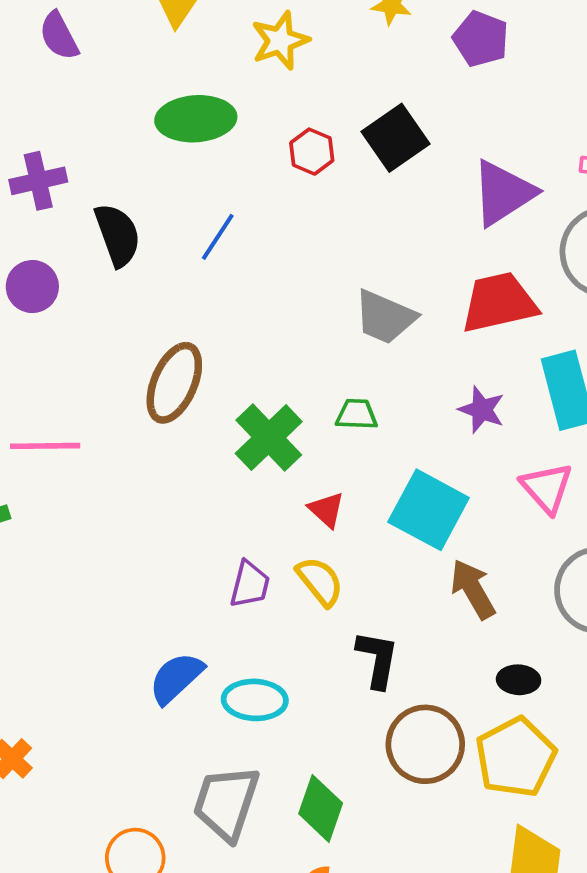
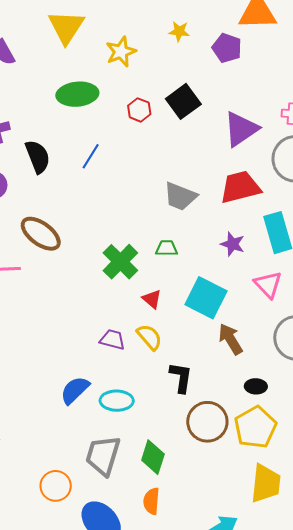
brown ellipse: (174, 383) -> (41, 234), moved, turned -75
purple trapezoid: (250, 584) -> (112, 340), turned -88

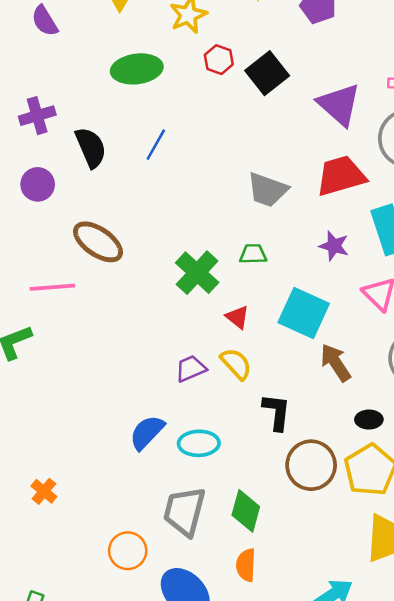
red hexagon: (139, 110) -> (219, 60), moved
purple triangle: (241, 129) -> (339, 105), turned -42
purple trapezoid: (112, 340) -> (191, 369), turned -36

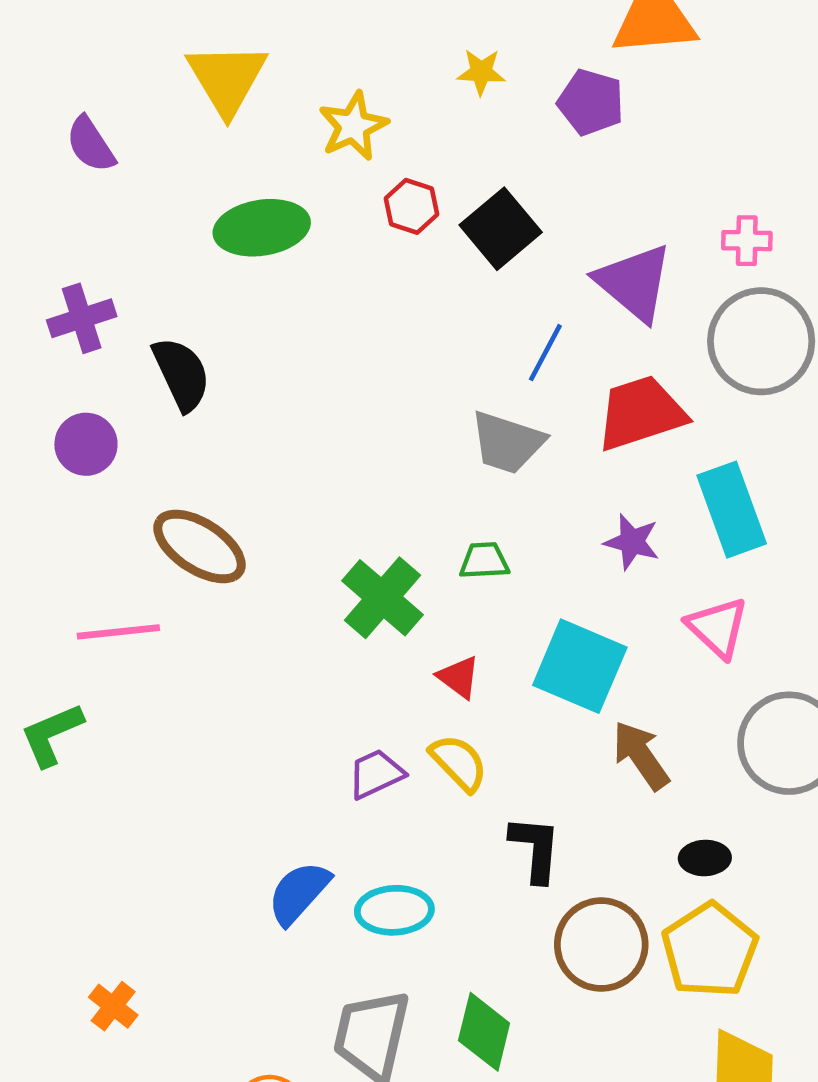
blue line: (156, 145) -> (545, 353), moved

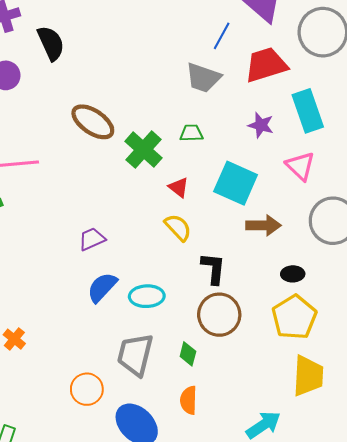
brown ellipse: (200, 546) -> (93, 122), moved
brown arrow: (641, 755) -> (263, 225), turned 124
purple trapezoid: (376, 774) -> (92, 239), moved
brown circle: (601, 945) -> (219, 315), moved
green diamond: (484, 1032) -> (188, 354), size x0.7

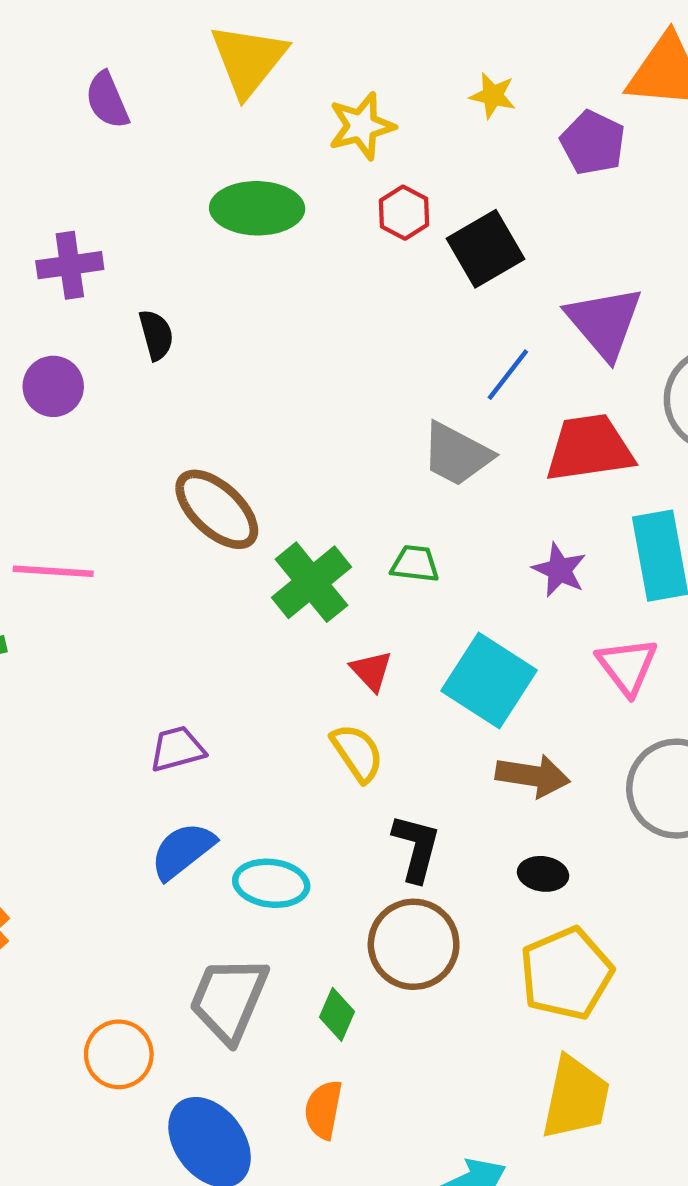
black semicircle: (51, 43) -> (156, 335), size x0.7
black ellipse: (293, 274) -> (543, 874), moved

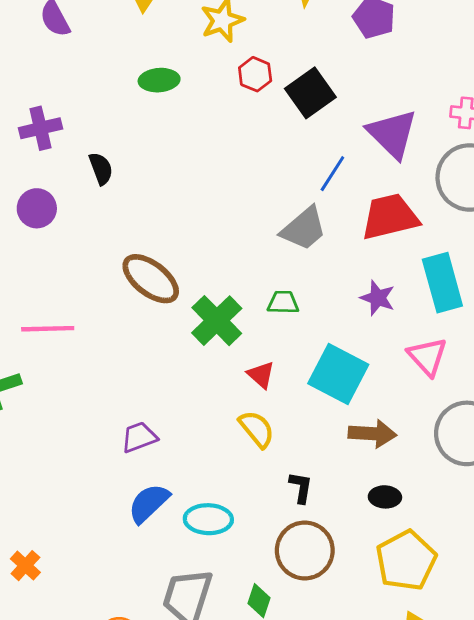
green ellipse: (257, 208) -> (159, 80), size x0.7
gray trapezoid: (457, 454) -> (304, 229), turned -63
black L-shape: (416, 848) -> (301, 487), size x0.7

